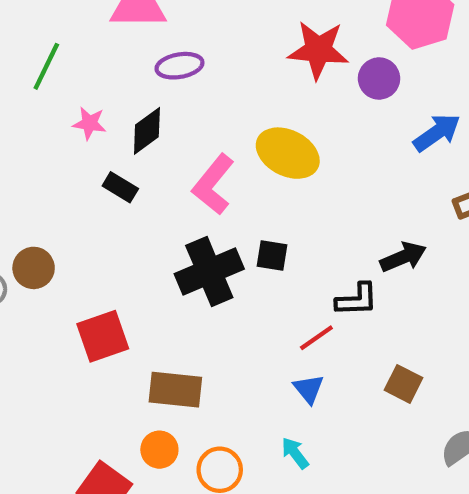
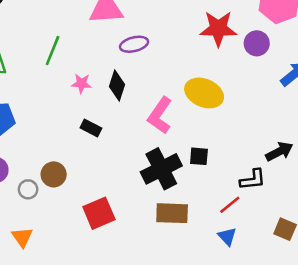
black diamond: (147, 131) -> (117, 86), turned -32
black rectangle: (120, 187) -> (91, 128), moved
brown rectangle: (175, 390) -> (172, 213), moved

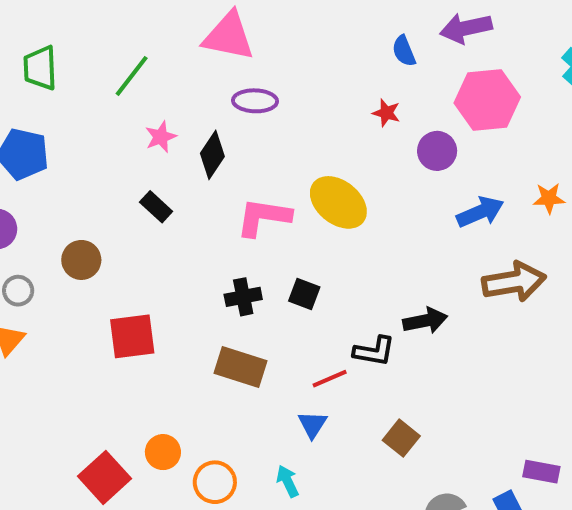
red star: (218, 29) -> (386, 113), size x0.5
pink star: (81, 83) -> (161, 137), turned 30
pink L-shape: (160, 115) -> (263, 217), turned 48
black cross: (161, 169) -> (243, 297), size x0.6
gray circle: (28, 189) -> (18, 291), moved

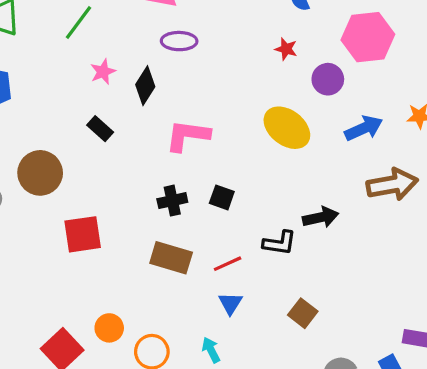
yellow ellipse: (338, 202) -> (287, 128), moved
brown circle: (81, 260) -> (40, 173), size x1.4
red line: (330, 379) -> (228, 264), moved

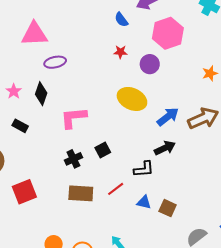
blue arrow: (364, 128) -> (168, 117), moved
black square: (222, 197) -> (103, 150), turned -35
blue triangle: (230, 303) -> (144, 202), moved, turned -35

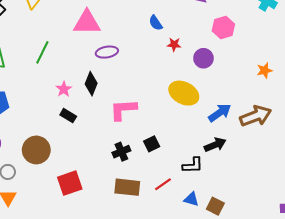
blue semicircle: (121, 20) -> (156, 23), moved
pink hexagon: (168, 33) -> (223, 28), size x0.7
pink star: (14, 91) -> (64, 89), moved

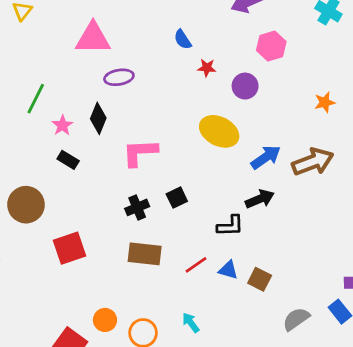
green line: (42, 52) -> (36, 99), moved
red line: (163, 184) -> (196, 265), moved

